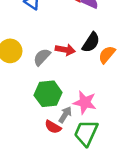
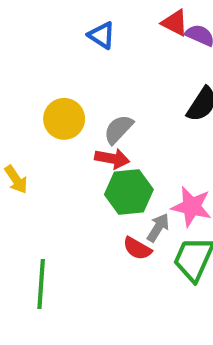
red arrow: (65, 50) -> (112, 159), moved

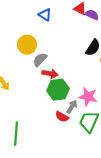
yellow circle: (64, 119) -> (27, 45), moved
gray semicircle: (118, 129) -> (40, 60), moved

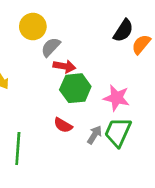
gray arrow: (72, 107) -> (95, 135), moved
red semicircle: (62, 117) -> (63, 125), moved

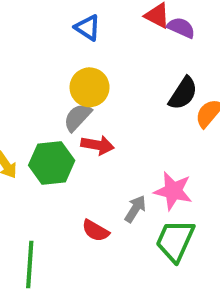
yellow circle: (33, 27) -> (90, 87), moved
green hexagon: (75, 88) -> (52, 163), moved
gray arrow: (95, 135) -> (135, 209), moved

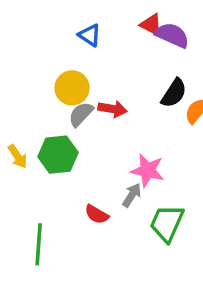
purple semicircle: (181, 28) -> (172, 35), size x1.4
yellow circle: (90, 87) -> (72, 88), moved
red arrow: (97, 145) -> (112, 109), moved
pink star: (173, 191) -> (148, 170), moved

